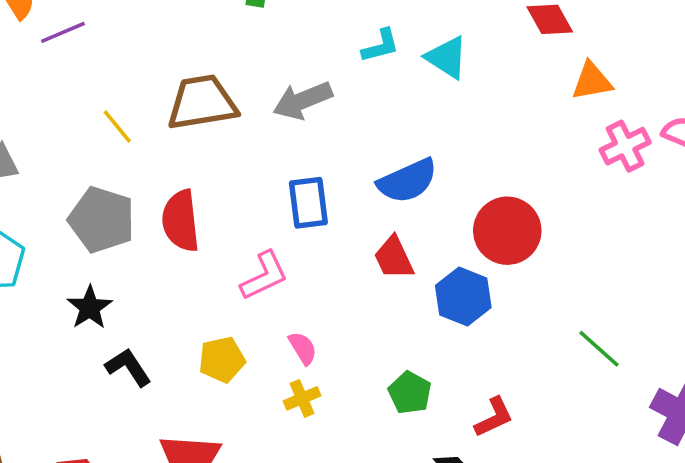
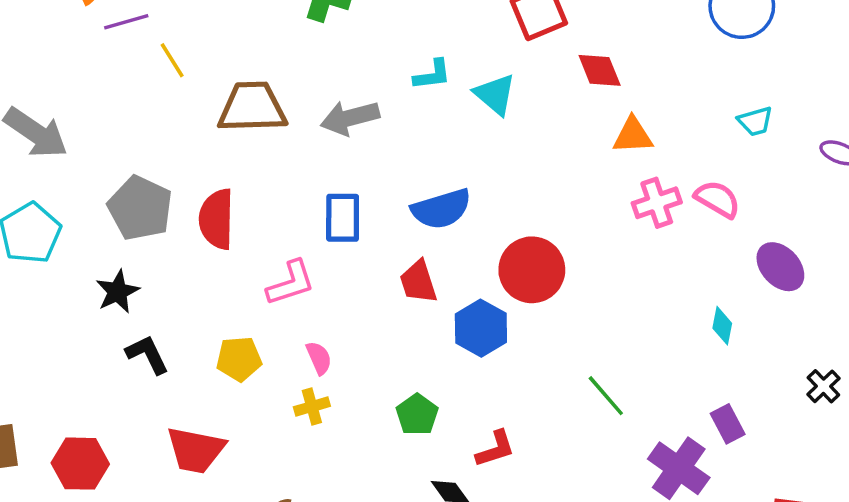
yellow line: (117, 126) -> (172, 60), moved

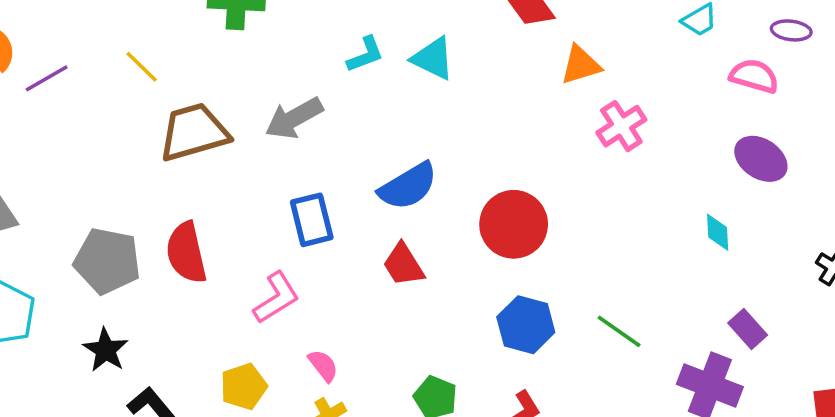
yellow line: (172, 60) -> (142, 67), moved
pink semicircle: (717, 199) -> (754, 76), moved
blue hexagon: (481, 328) -> (526, 325), moved

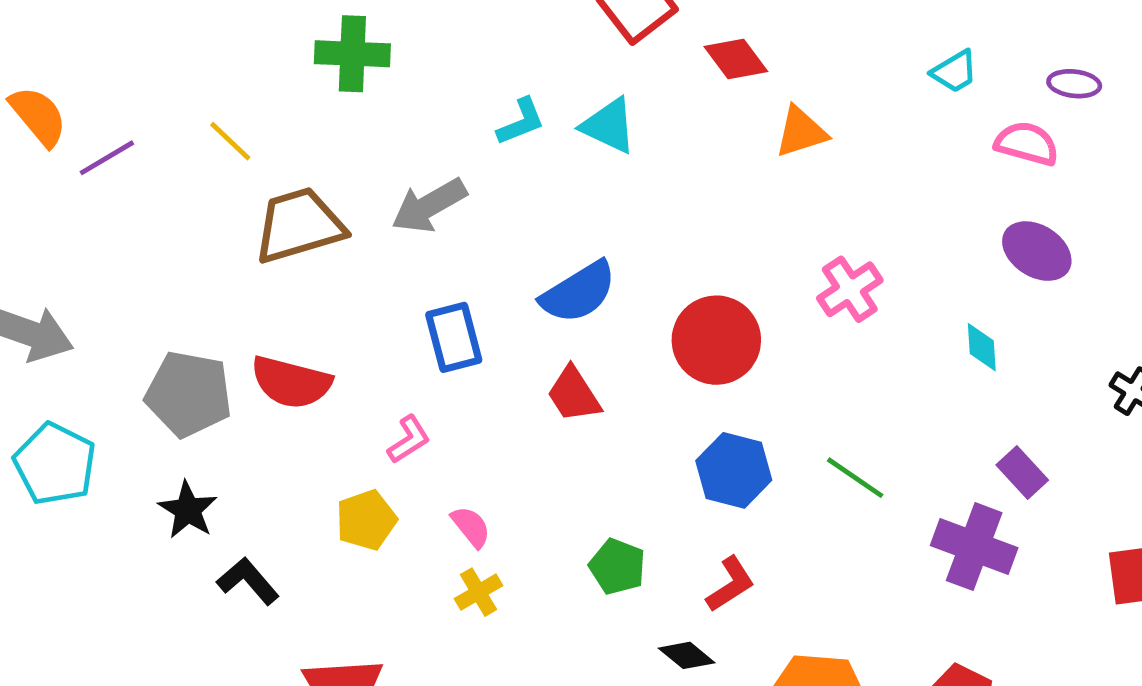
pink cross: (621, 126) -> (850, 289), moved
red semicircle: (186, 253) -> (291, 382), turned -62
pink L-shape: (276, 298) -> (409, 439), size x0.7
yellow pentagon: (244, 386) -> (366, 520), moved

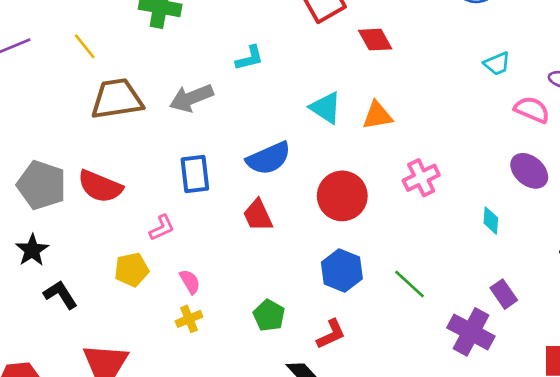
cyan triangle: (609, 126) -> (326, 108), moved
orange triangle: (801, 132) -> (377, 115), moved

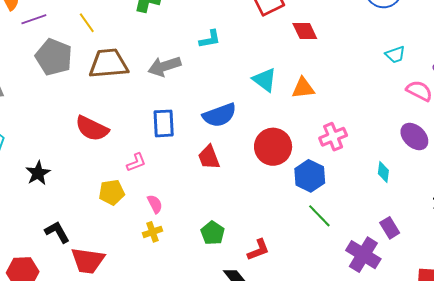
gray pentagon: (42, 185) -> (54, 57), moved
blue hexagon: (342, 270) -> (310, 176), moved
black L-shape: (60, 295) -> (57, 232), moved

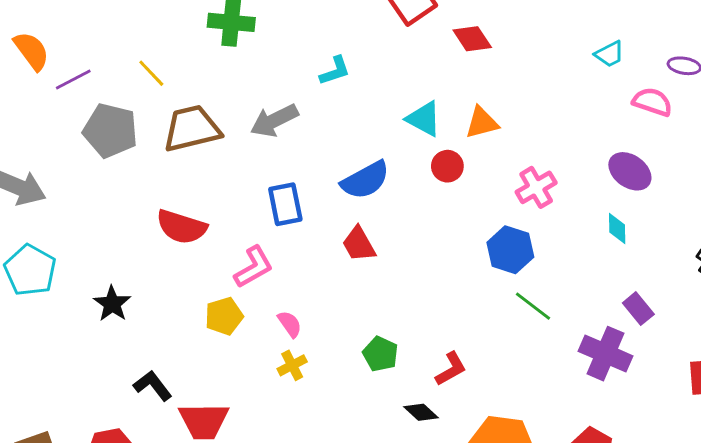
purple ellipse: (414, 137) -> (630, 171), moved
red circle: (273, 147) -> (447, 166), moved, size x0.6
pink L-shape: (136, 162) -> (254, 267), size x1.4

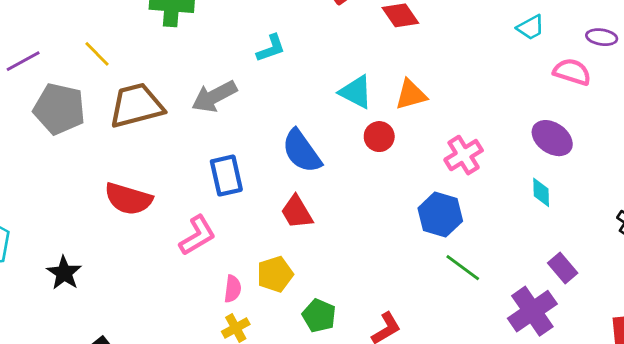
blue semicircle: (365, 180) -> (302, 151), turned 84
yellow pentagon: (224, 316) -> (275, 274), moved
pink semicircle: (290, 324) -> (233, 289), turned 44
purple cross: (606, 354) -> (532, 311), turned 33

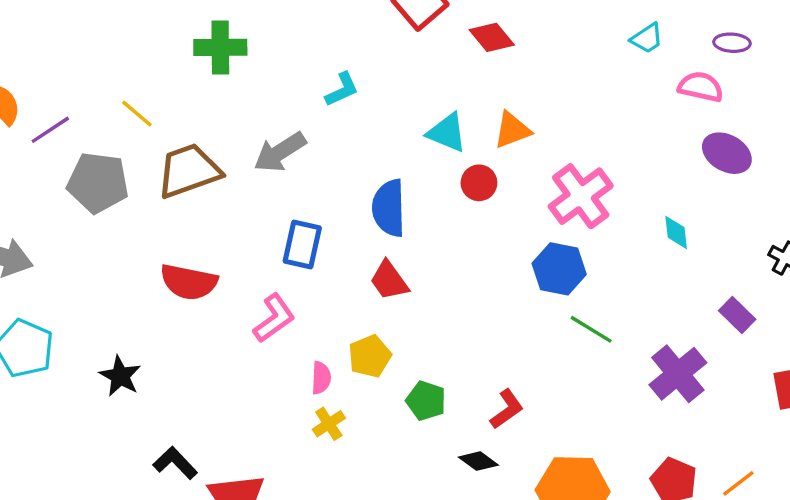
purple ellipse: (552, 138) -> (727, 153), moved
blue semicircle: (302, 151) -> (389, 208), turned 39
pink cross: (464, 155) -> (581, 196), size x1.4
blue rectangle: (226, 176) -> (302, 244), turned 30
purple rectangle: (563, 268) -> (737, 315), moved

